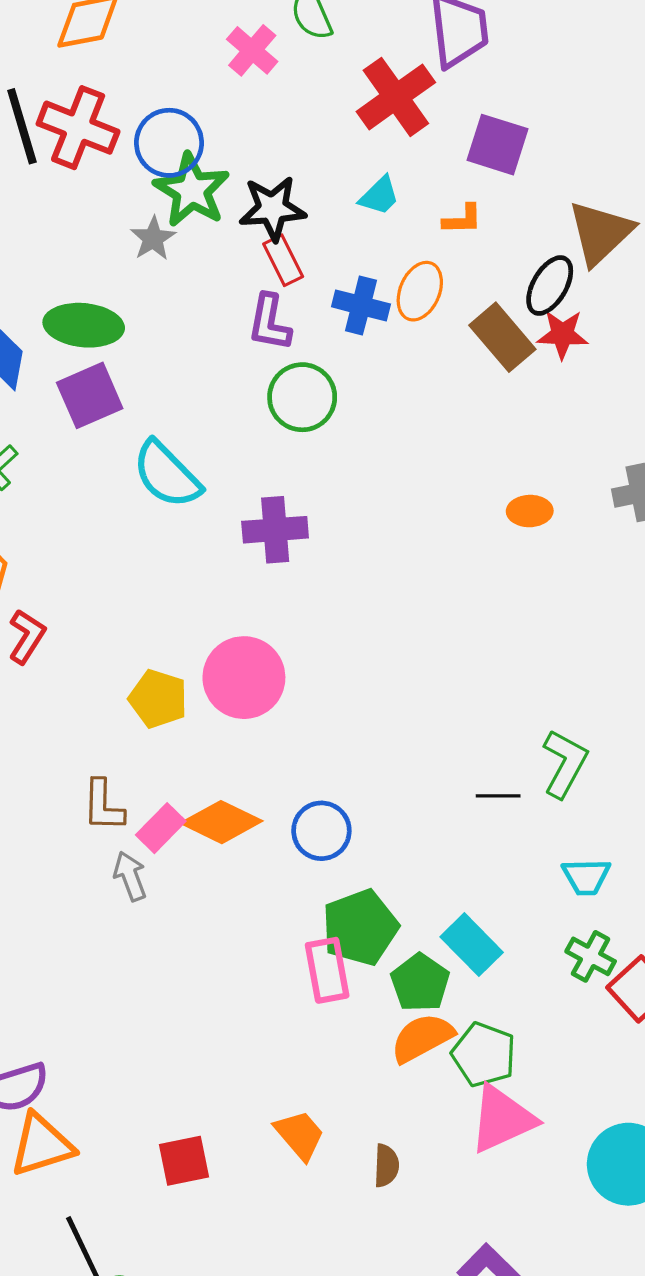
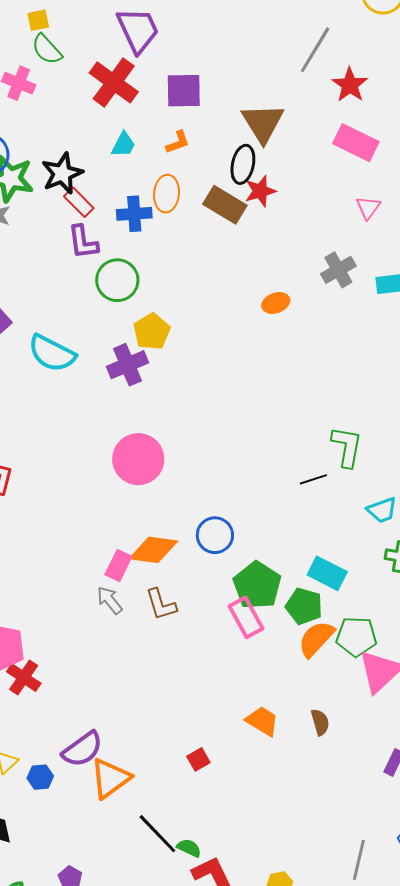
yellow pentagon: (158, 699) -> (152, 332), moved, turned -30
brown L-shape: (103, 806) -> (161, 604), moved
red square: (184, 1161) -> (198, 759), size x0.7

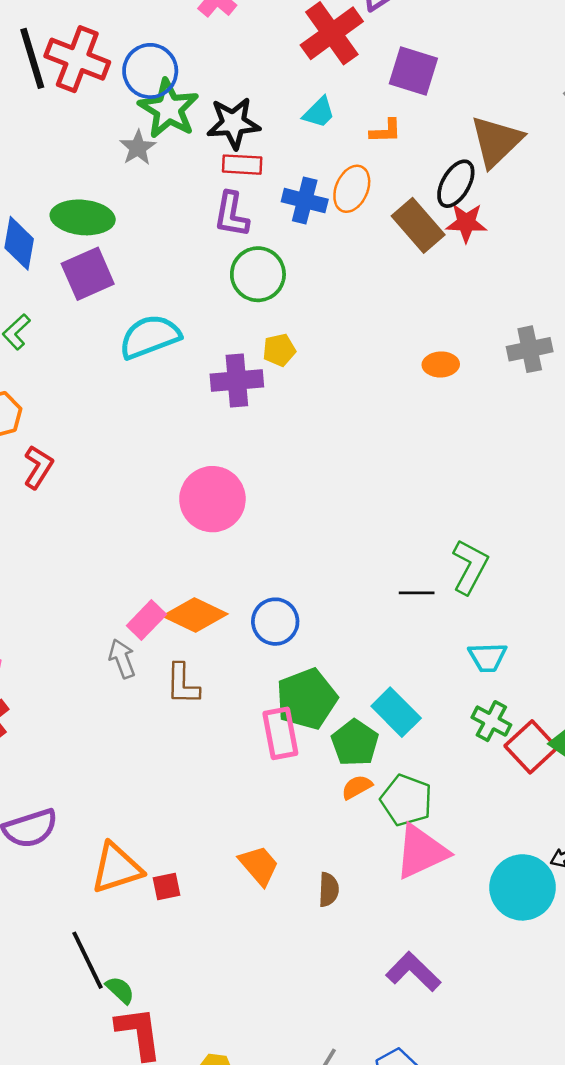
red rectangle: (79, 202) -> (242, 165), turned -60
yellow pentagon: (152, 332) -> (279, 350), size x0.7
cyan semicircle: (52, 353) -> (150, 337), turned 114
orange semicircle: (316, 639) -> (357, 787), size x0.6
orange triangle: (110, 778) -> (117, 868), moved

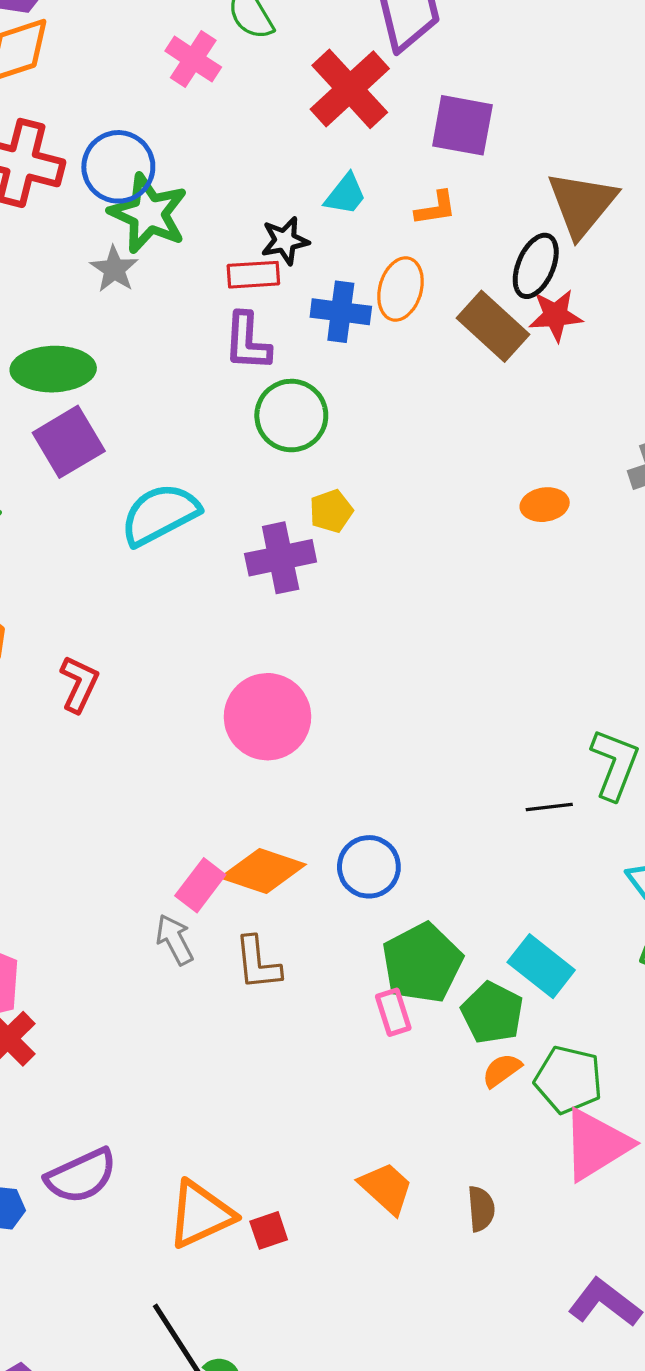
black star: (233, 123) -> (285, 241), moved, size x0.7
red L-shape: (38, 467) -> (79, 684), moved
pink rectangle: (280, 733) -> (393, 1012), size x0.7

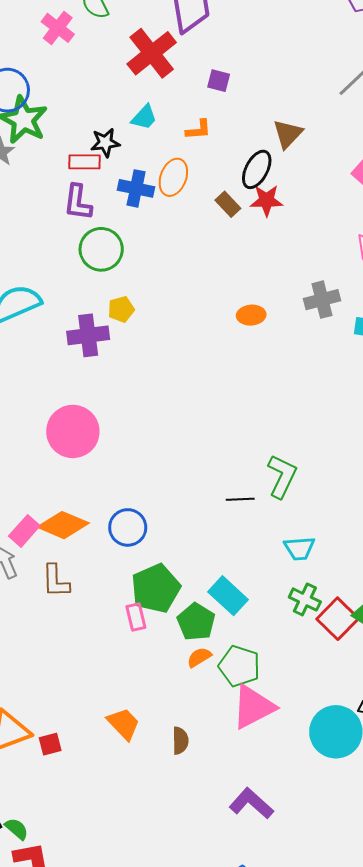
purple square: (462, 125) -> (219, 81), size x0.6
brown triangle: (582, 204) -> (288, 134), size x0.7
brown rectangle: (493, 326) -> (228, 204), size x0.6

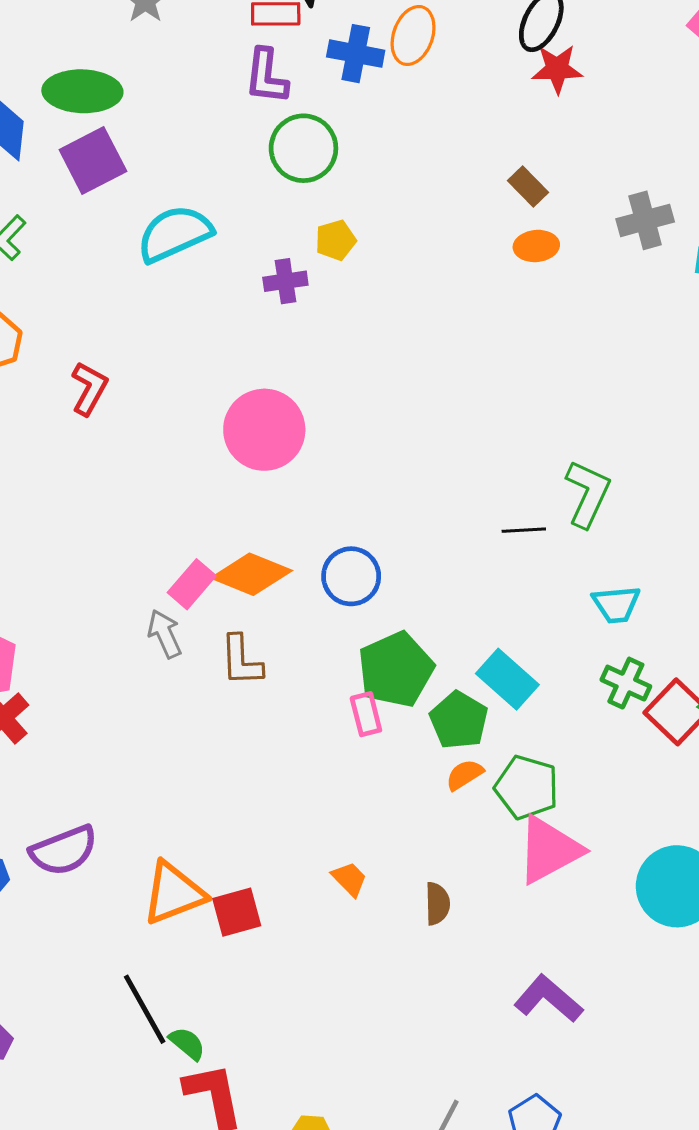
brown rectangle: (228, 204) -> (528, 186), moved
purple cross: (88, 335) -> (285, 281), size x0.7
orange trapezoid: (124, 724) -> (349, 879), size x0.7
red square: (50, 744) -> (237, 912), size x1.4

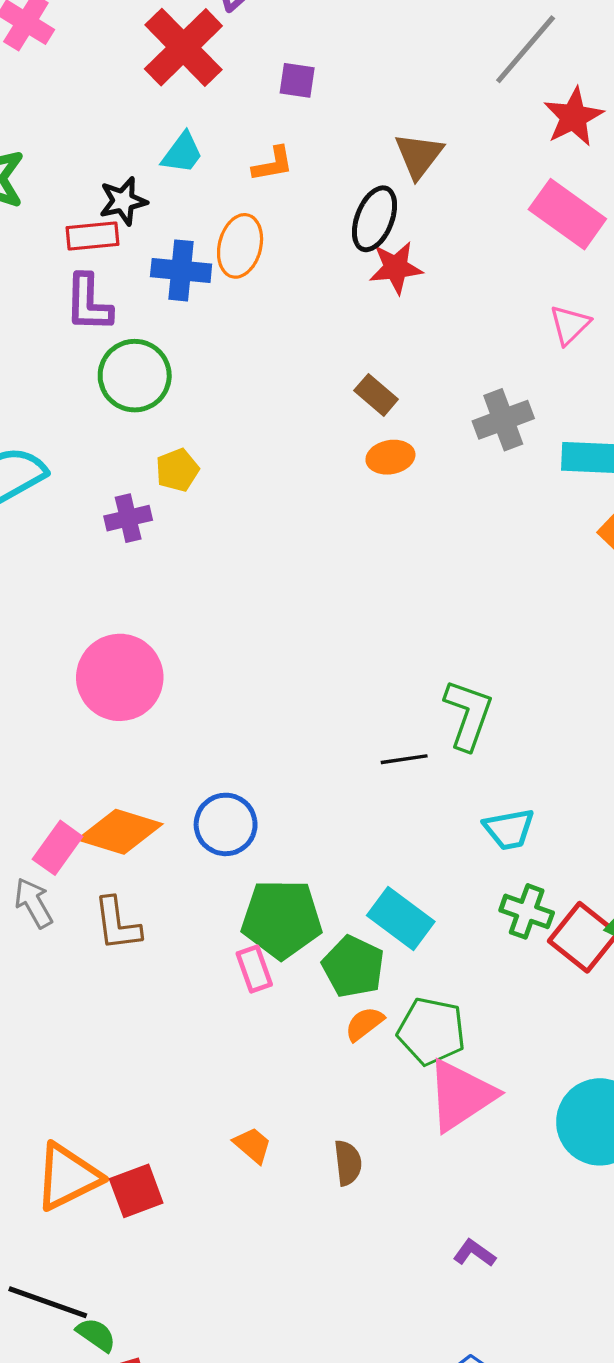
green pentagon: (396, 670) -> (282, 919), turned 30
purple L-shape: (548, 999) -> (474, 1253), size x0.6
black line: (145, 1009) -> (48, 1302), turned -36

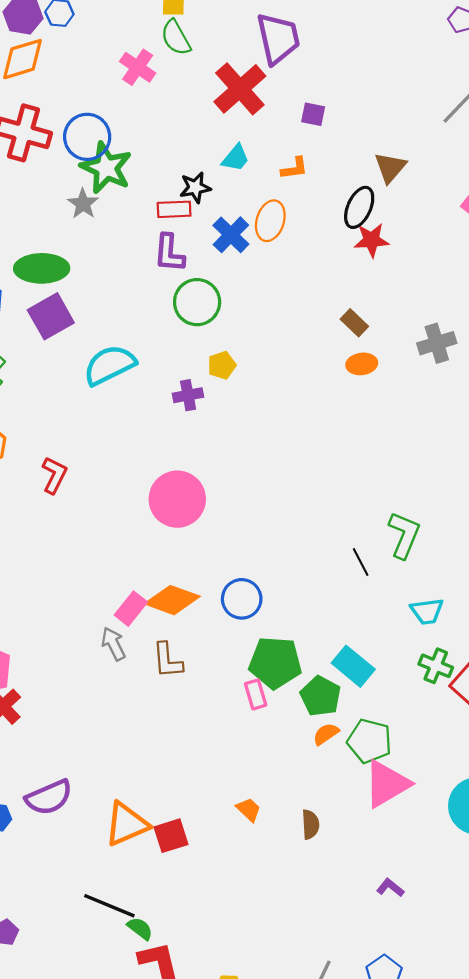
blue cross: (181, 270) -> (231, 235), turned 36
black line: (404, 759) -> (361, 562), turned 68

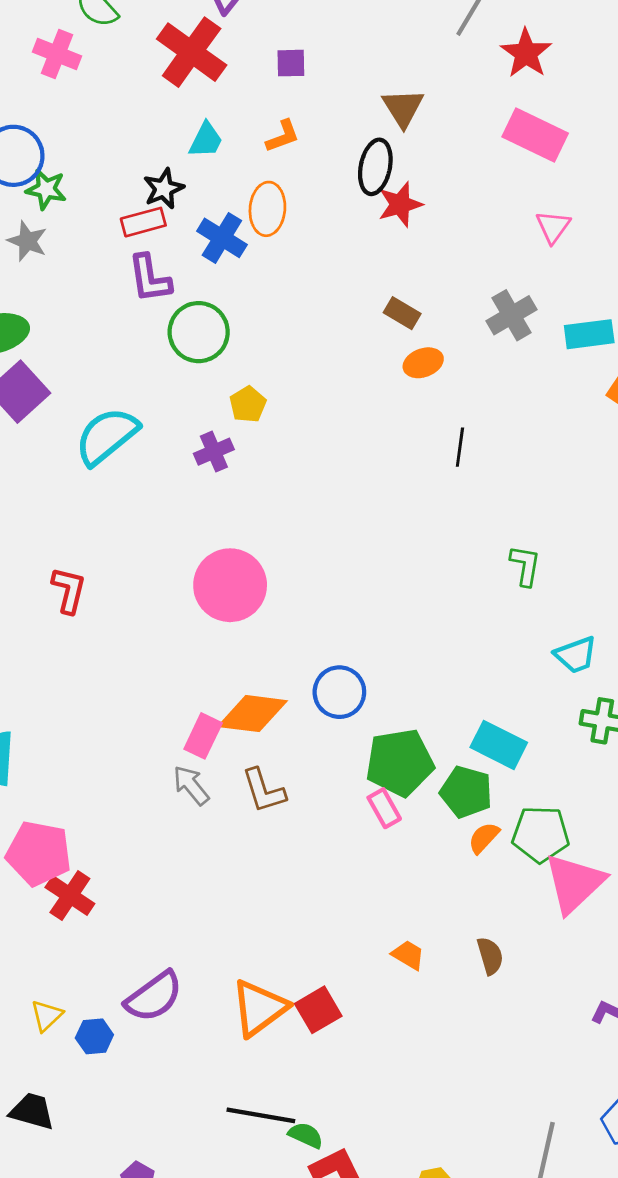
green star: (106, 168) -> (46, 189), size x0.6
green L-shape: (404, 535) -> (525, 566), size x0.7
black line: (361, 562) -> (460, 447), moved, turned 48

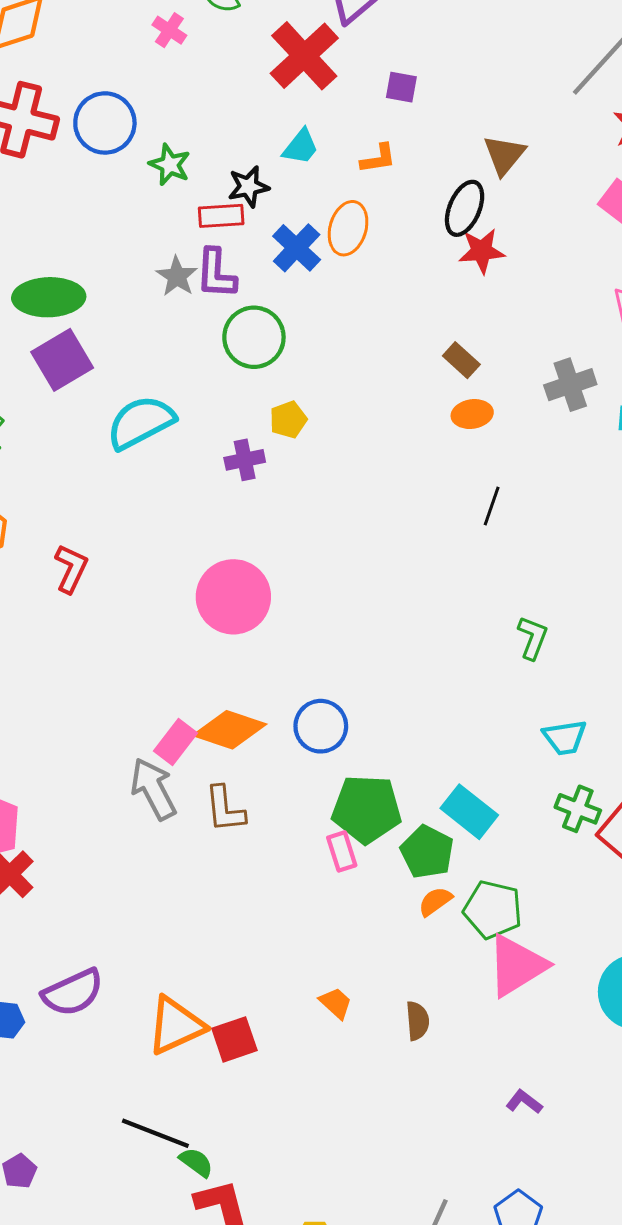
pink cross: (57, 54) -> (169, 30), size x0.7
green star: (46, 189) -> (170, 165), moved
gray star: (27, 241) -> (177, 276), moved
gray arrow: (191, 785) -> (153, 789), size x1.4

